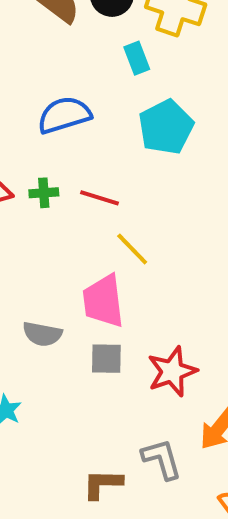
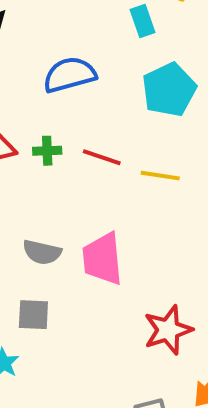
yellow line: (132, 249) -> (160, 176), moved, turned -39
gray semicircle: (42, 334) -> (42, 252), moved
gray square: (106, 359) -> (33, 315), moved

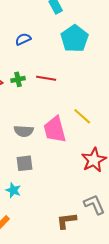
blue semicircle: (70, 75) -> (23, 39), size x0.6
yellow line: (160, 176) -> (82, 116), moved, turned 42

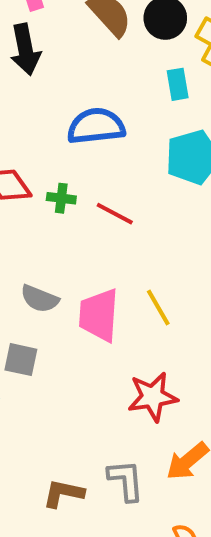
blue semicircle: (23, 39) -> (96, 126), size x1.8

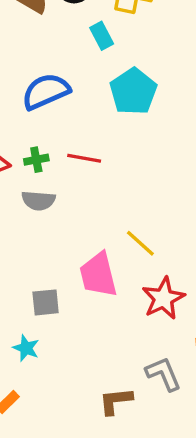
gray semicircle: (40, 299) -> (38, 201), moved
yellow line: (158, 308) -> (140, 243), moved
pink trapezoid: (99, 315) -> (98, 275), moved

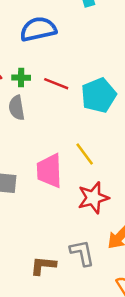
cyan pentagon: (133, 91) -> (99, 95), moved
gray semicircle: (38, 201) -> (17, 108), turned 65

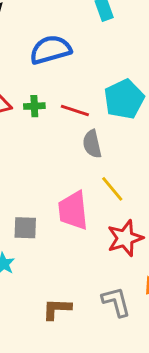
cyan pentagon: (99, 95) -> (124, 99), moved
gray semicircle: (17, 108) -> (92, 144), moved
brown L-shape: (43, 266) -> (57, 309), moved

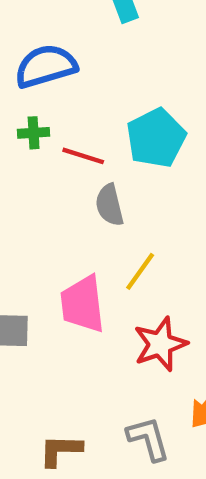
green cross: (34, 106) -> (34, 133), moved
yellow line: (112, 189) -> (140, 271), turned 76

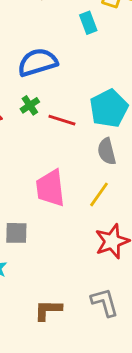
green cross: (34, 133) -> (30, 105), turned -30
gray semicircle: (109, 205) -> (107, 151), moved
pink trapezoid: (83, 304) -> (50, 188), moved

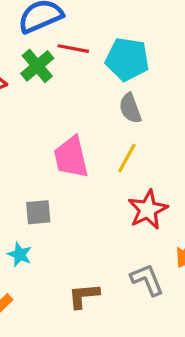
green cross: (30, 105) -> (37, 66), size x1.5
cyan pentagon: (109, 108) -> (127, 59), turned -30
red line: (62, 120) -> (73, 49), moved

